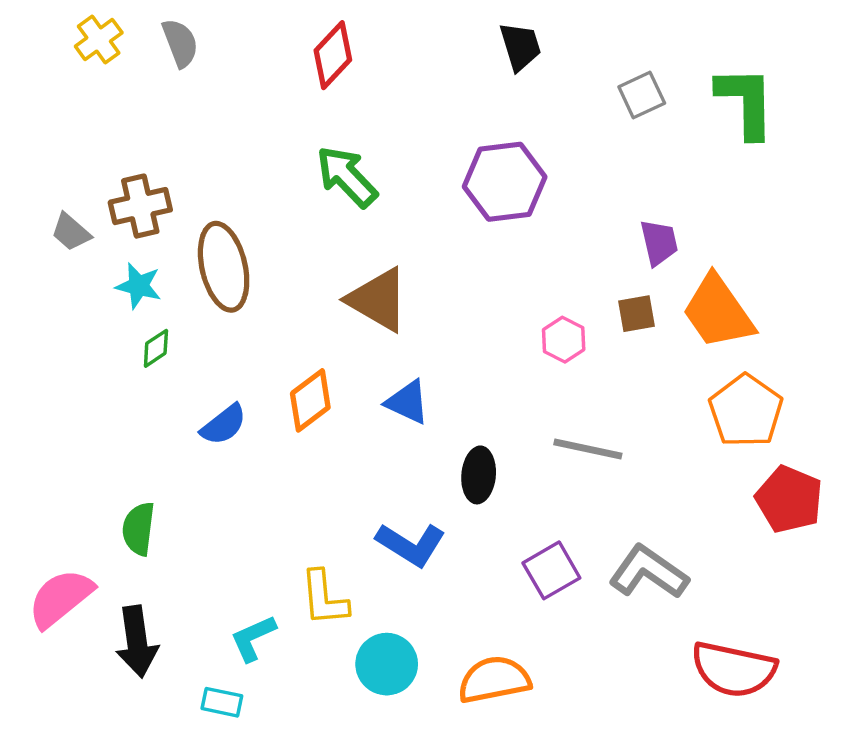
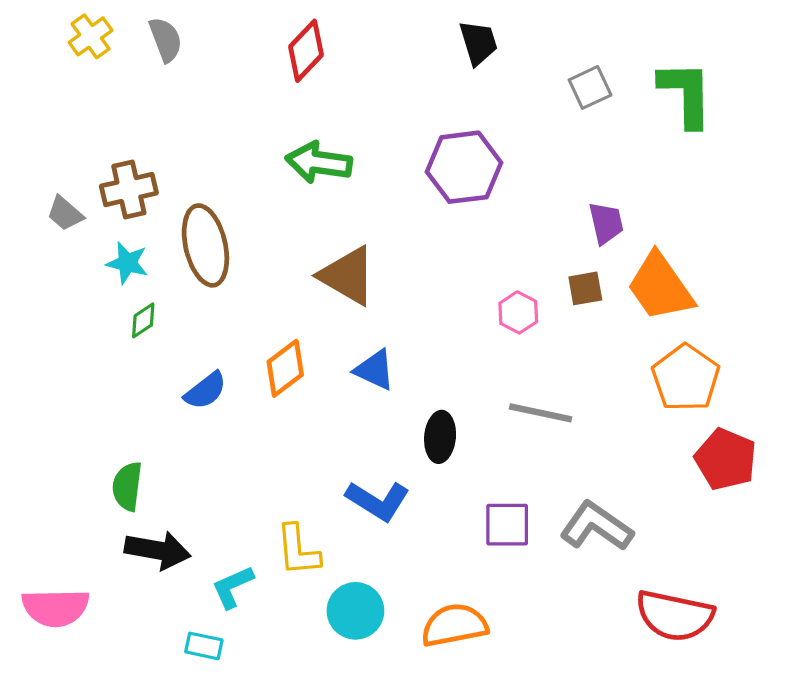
green arrow: (347, 177) -> (319, 162), turned -38
purple square: (551, 570) -> (507, 525), turned 30
pink semicircle: (60, 598) -> (55, 608), moved, turned -142
black arrow: (137, 642) -> (158, 550), moved, turned -72

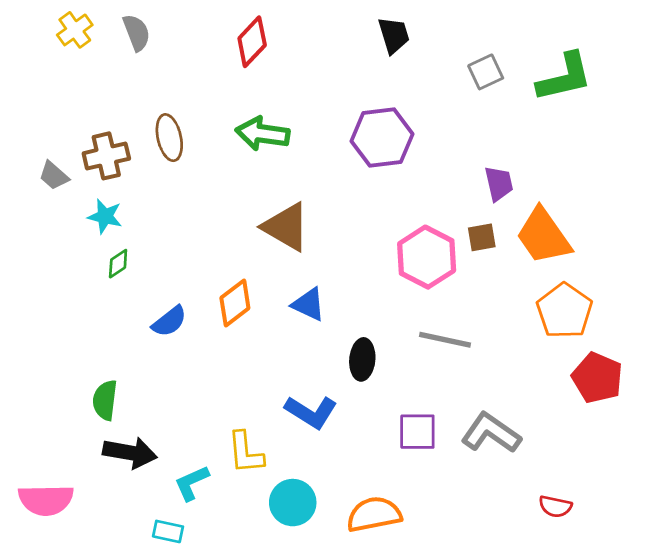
green L-shape: (686, 94) -> (564, 77), turned 78
brown ellipse: (205, 245) -> (169, 138), moved, size x0.7
pink hexagon: (518, 312) -> (427, 257), size x1.8
red semicircle: (675, 616) -> (555, 506), size x0.5

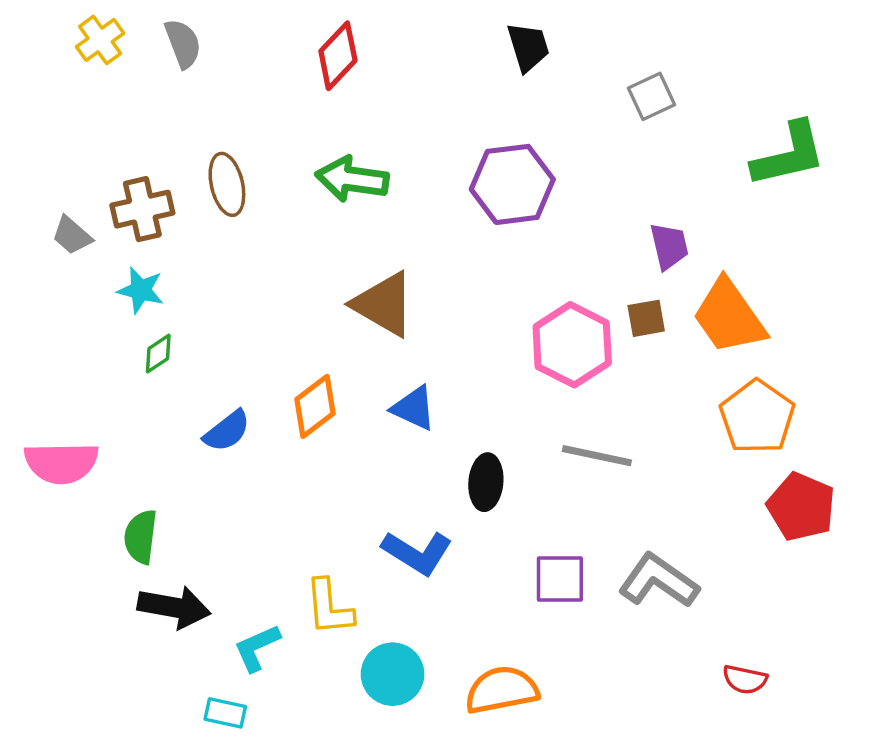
green L-shape: (564, 77) -> (789, 154), moved
pink semicircle: (46, 500) -> (61, 463), moved

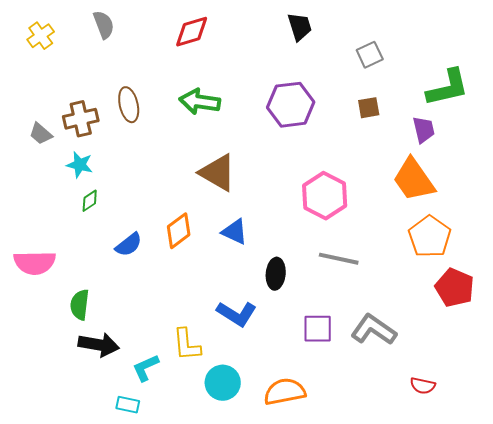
yellow cross: (100, 40) -> (41, 36), moved
red diamond: (338, 56) -> (192, 32), turned 30
purple trapezoid: (669, 246) -> (424, 130), moved
brown square: (646, 318) -> (369, 108), moved

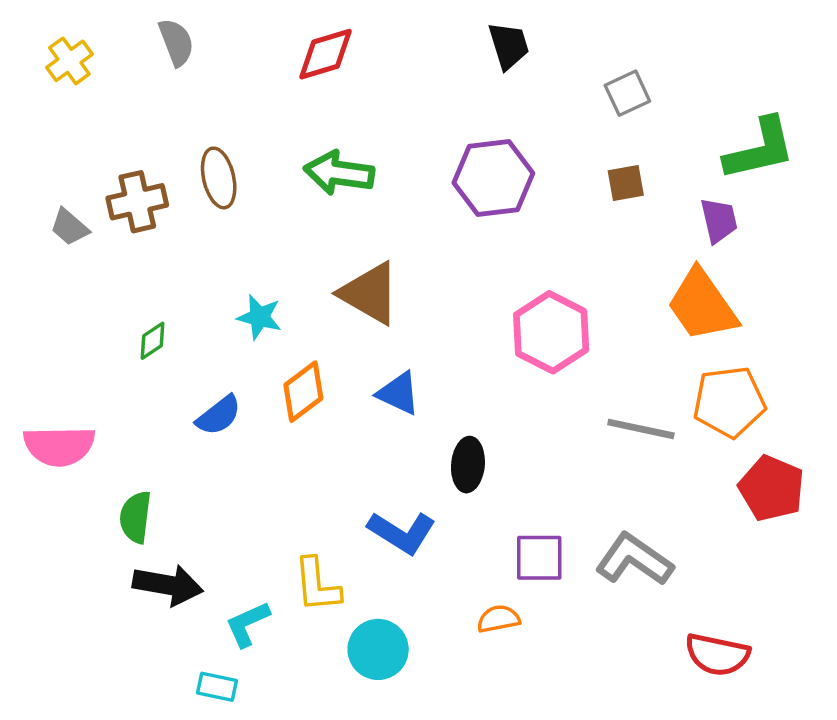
cyan star: (80, 165) -> (259, 317), moved
orange pentagon: (430, 237) -> (729, 402), turned 30
gray line: (339, 259) -> (641, 429), moved
red semicircle: (423, 386) -> (717, 655), size x1.5
orange semicircle: (285, 392) -> (499, 619), moved, size x0.6

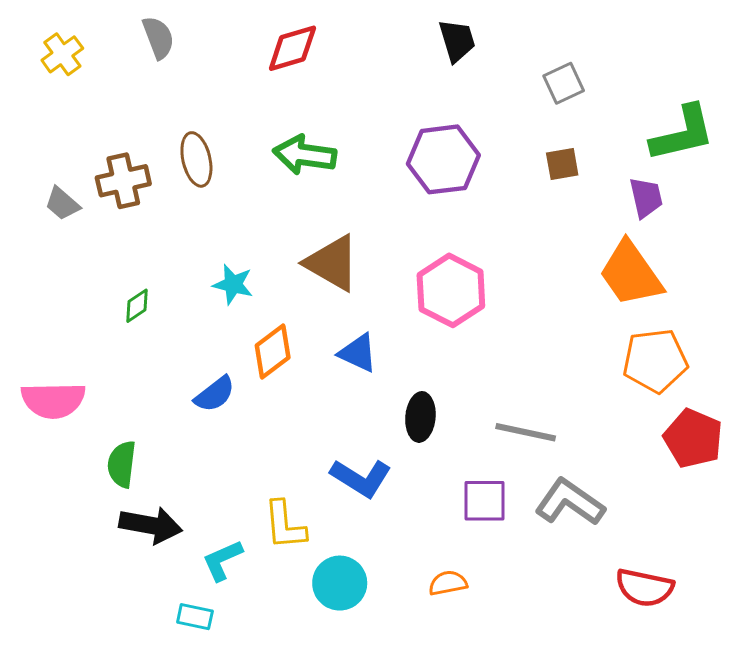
pink hexagon: (551, 332) -> (451, 290), moved
blue semicircle: (219, 415) -> (215, 394), moved
gray line: (641, 429) -> (526, 432), moved
orange semicircle: (499, 619) -> (448, 583), moved

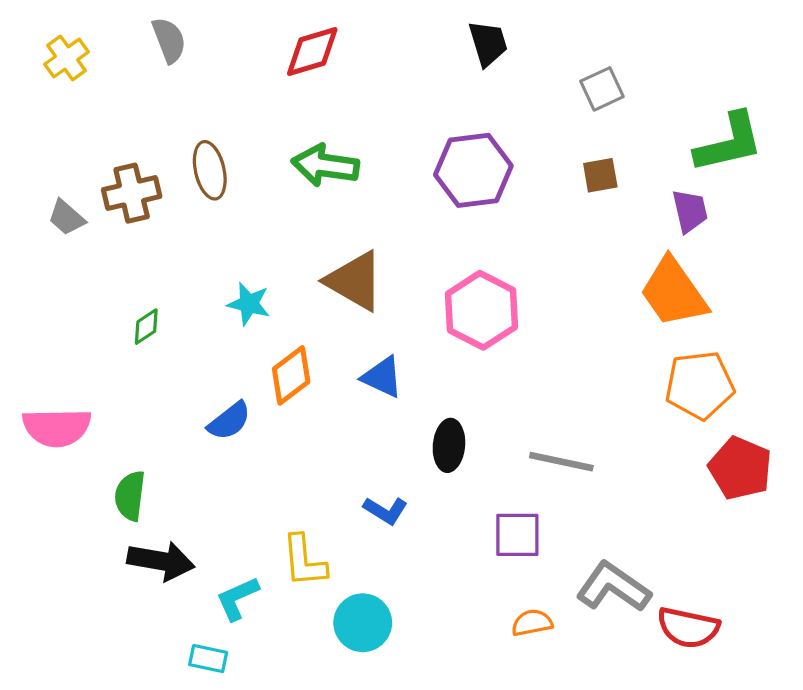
blue L-shape: (361, 478) -> (386, 510), size x0.7
gray L-shape: (570, 502) -> (613, 587), moved
orange semicircle: (448, 583) -> (532, 623), moved

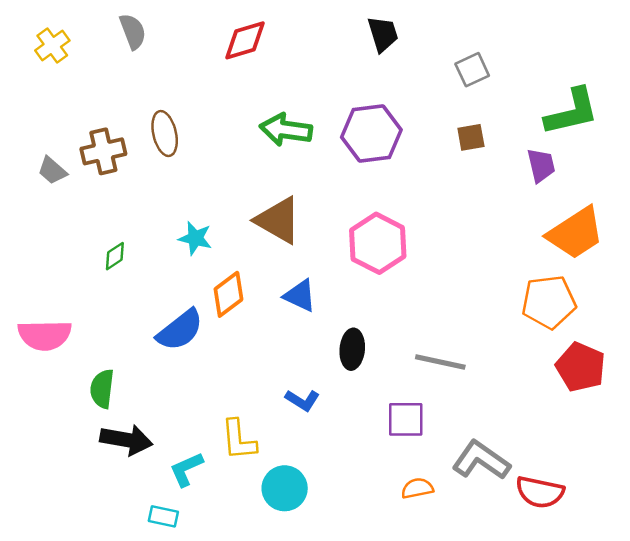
green arrow: (325, 165) -> (286, 130), moved
orange trapezoid: (674, 292) -> (576, 233), moved, turned -88
blue semicircle: (229, 421) -> (180, 330), size x1.4

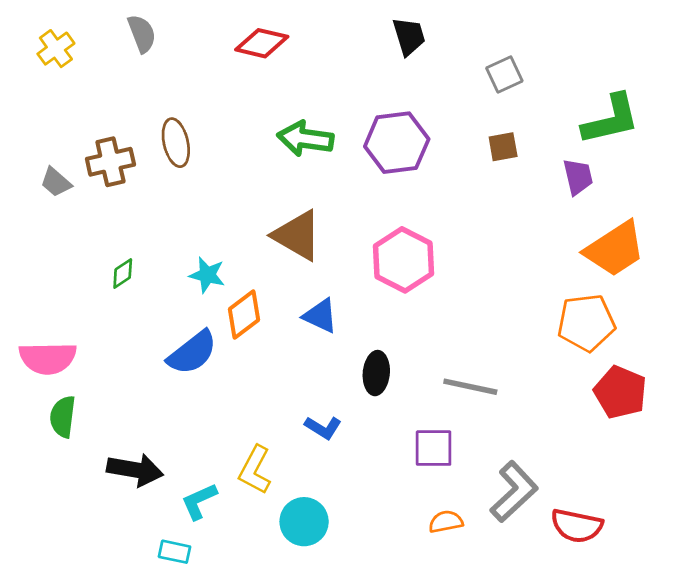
red diamond: (245, 40) -> (262, 43), turned 30
cyan star: (195, 238) -> (207, 275), moved
green semicircle: (102, 389) -> (63, 417), moved
yellow L-shape: (239, 440) -> (255, 470), turned 33
gray L-shape: (481, 460) -> (514, 492), turned 102

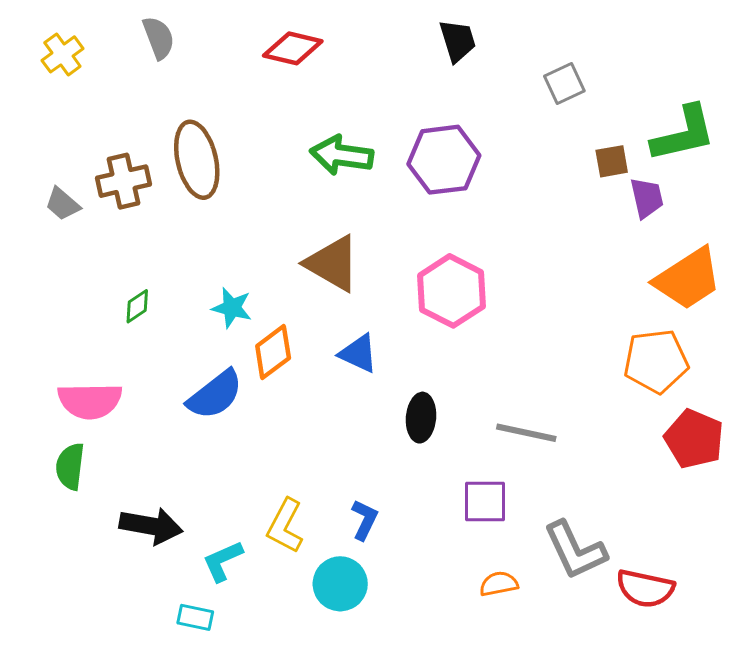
brown ellipse: (176, 143) -> (197, 160), size x1.4
brown square: (503, 147) -> (612, 161), moved
pink semicircle: (48, 358) -> (90, 401), moved
blue L-shape: (323, 428) -> (365, 520), moved, turned -96
gray L-shape: (514, 492) -> (575, 550), turned 108

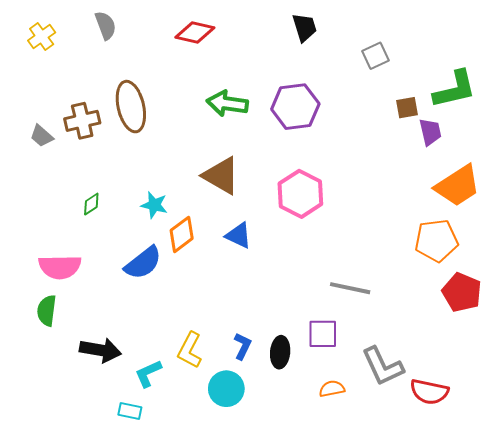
black ellipse: (421, 418) -> (280, 352), moved

